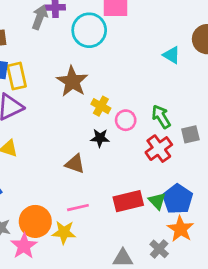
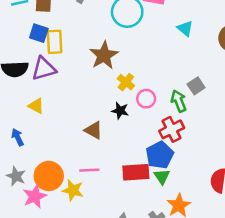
cyan triangle: (171, 55) -> (185, 29), moved
gray square: (190, 134) -> (196, 86), moved, turned -30
blue pentagon: (178, 199) -> (160, 155), moved

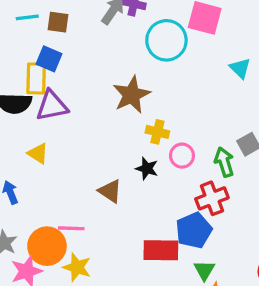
yellow rectangle: (55, 42) -> (36, 78), moved
yellow cross: (126, 82) -> (157, 132), turned -30
pink line: (89, 170) -> (71, 228), moved
green triangle: (162, 177) -> (204, 270), moved

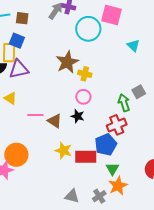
yellow cross: (157, 132) -> (85, 74), moved
pink circle: (182, 156) -> (83, 97), moved
black star: (147, 168) -> (78, 116), moved
pink line: (71, 228) -> (35, 115), moved
yellow star: (77, 267) -> (63, 151), moved

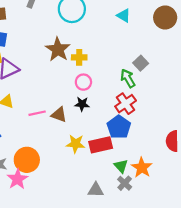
green triangle: (112, 169) -> (121, 166), moved

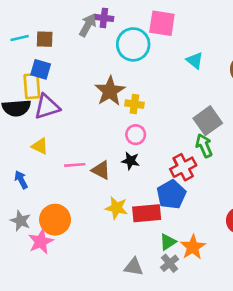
gray square: (141, 63) -> (208, 121), size x1.5
green arrow: (128, 78) -> (204, 146), moved
green triangle: (121, 166) -> (168, 242), turned 32

